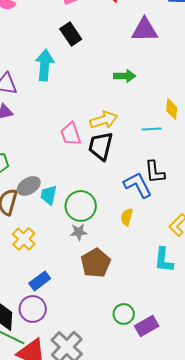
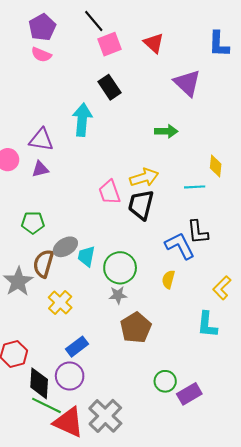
purple triangle: (145, 30) -> (187, 83), turned 44

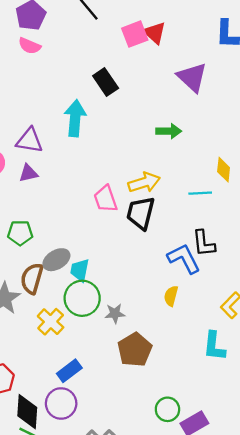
pink square: (110, 44) -> (135, 34), moved
green circle: (120, 268) -> (82, 298), moved

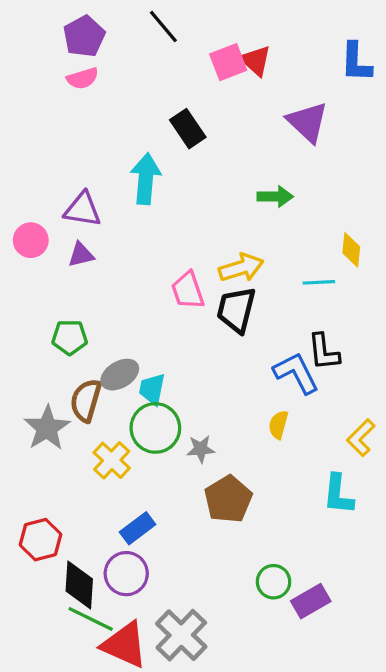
pink semicircle: (30, 46) -> (83, 78), turned -40

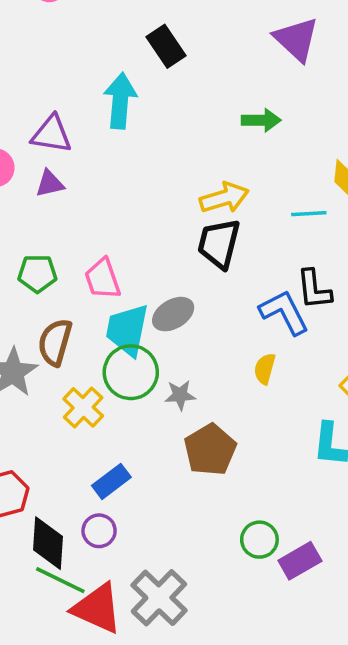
pink trapezoid: (188, 290) -> (103, 279), moved
gray ellipse: (120, 375) -> (173, 314), moved
cyan trapezoid: (152, 389) -> (127, 330), size x1.5
purple circle: (126, 574) -> (99, 531), size x0.7

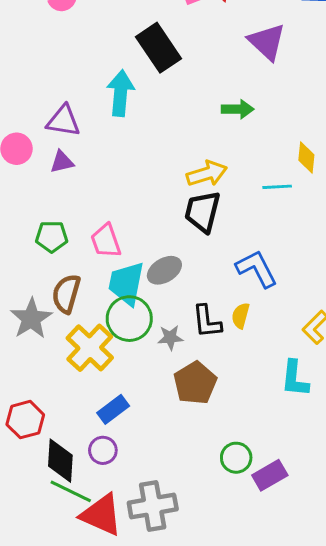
black rectangle: (166, 46) -> (159, 48), size x1.4
black L-shape: (314, 289) -> (207, 321), moved
yellow cross: (83, 407) -> (90, 348), size x1.4
gray cross: (159, 598) -> (153, 506), turned 36

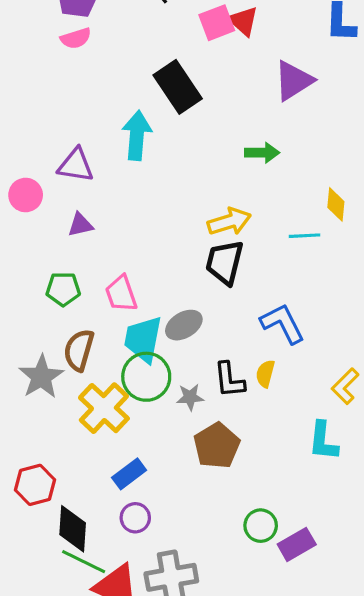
purple triangle: (267, 42) -> (294, 81), turned 45
purple triangle: (62, 162) -> (80, 225), moved
purple circle: (103, 450) -> (135, 518), moved

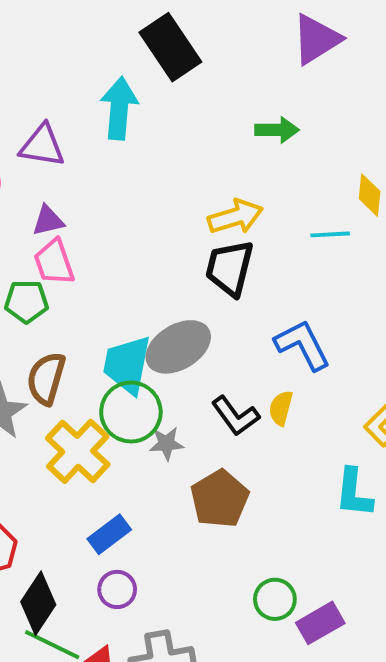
pink trapezoid: (121, 294) -> (54, 262), moved
gray ellipse: (184, 325) -> (178, 347), size x1.4
black L-shape: (229, 380) -> (235, 416), turned -30
gray star: (190, 397) -> (166, 444), moved
black diamond: (73, 529) -> (38, 603), turned 30

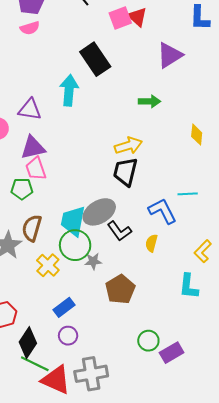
purple triangle: (48, 221) -> (33, 148), size x1.5
cyan line: (330, 234) -> (188, 194), moved
black L-shape: (235, 416) -> (119, 231), moved
yellow cross: (78, 451) -> (48, 265), size x0.7

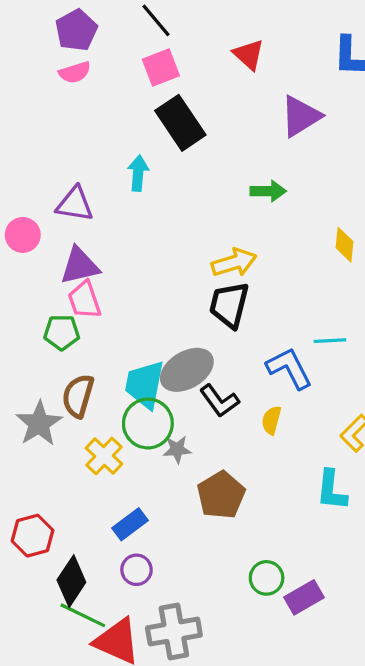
pink square: (120, 18) -> (161, 68), moved
cyan arrow: (69, 90) -> (138, 173), size x0.7

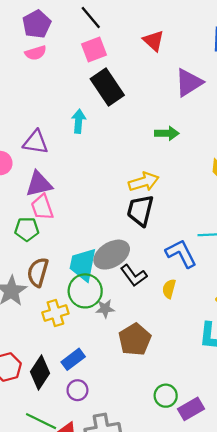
yellow cross: (104, 456) -> (55, 313), turned 30
black diamond: (71, 581) -> (40, 373), moved

